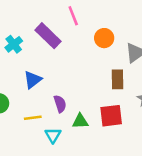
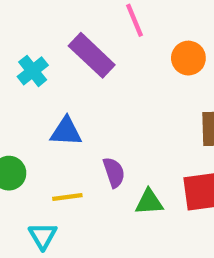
blue triangle: (33, 80) -> (66, 132), turned 42
cyan triangle: (53, 135) -> (43, 236), moved

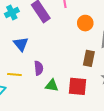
blue triangle: (66, 132) -> (21, 44), turned 35

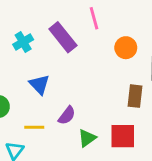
purple semicircle: (39, 68) -> (67, 115), turned 48
green triangle: (52, 86) -> (87, 138), turned -40

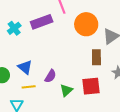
purple rectangle: (63, 37) -> (42, 22), turned -65
orange circle: (126, 48) -> (86, 24), size x1.5
blue triangle: (39, 85) -> (25, 67), moved

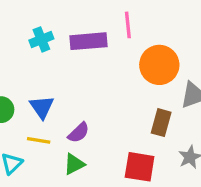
green triangle: (66, 90) -> (74, 164), moved

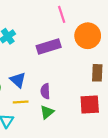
purple rectangle: (88, 41) -> (49, 47), moved
purple semicircle: (79, 133) -> (45, 91), turned 144

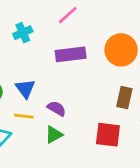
pink line: (62, 14) -> (68, 15), moved, turned 56
purple semicircle: (45, 91) -> (57, 108), turned 112

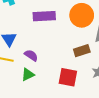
brown rectangle: (124, 98) -> (82, 51), turned 56

